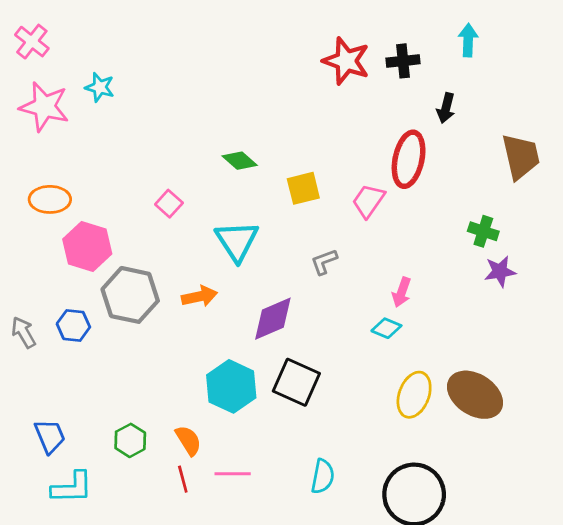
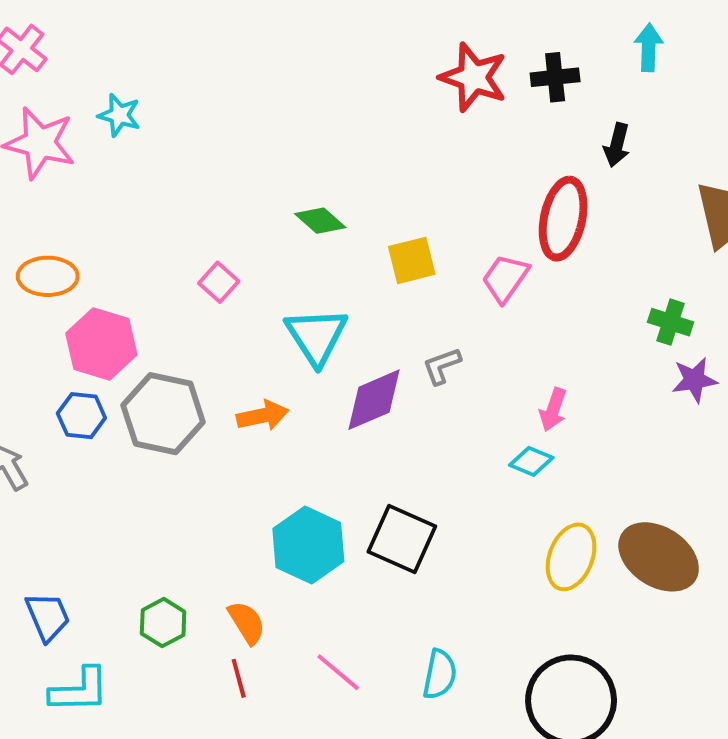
purple diamond: (273, 319) -> (374, 400), moved
blue hexagon: (73, 325) -> (81, 416), moved
pink line: (233, 474) -> (338, 672), moved, turned 40

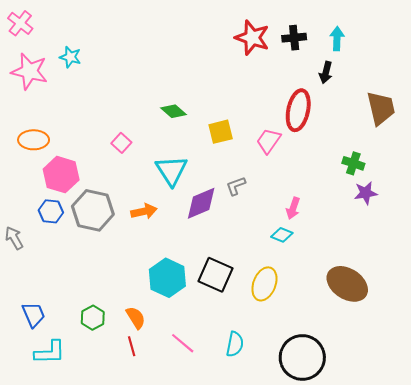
cyan arrow: (649, 47) -> (337, 39), moved
yellow ellipse: (571, 557) -> (264, 284), moved

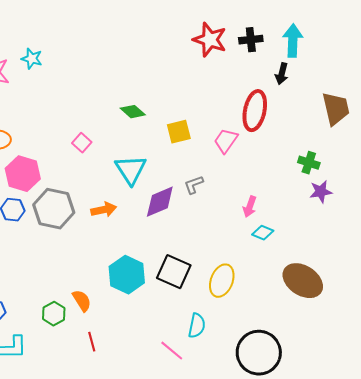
cyan arrow: (337, 39) -> (293, 41), size x1.4
cyan diamond: (282, 235) -> (263, 233), moved
orange semicircle: (136, 318) -> (82, 301), moved
pink line: (183, 343) -> (172, 351), moved
cyan semicircle: (235, 344) -> (197, 326), moved

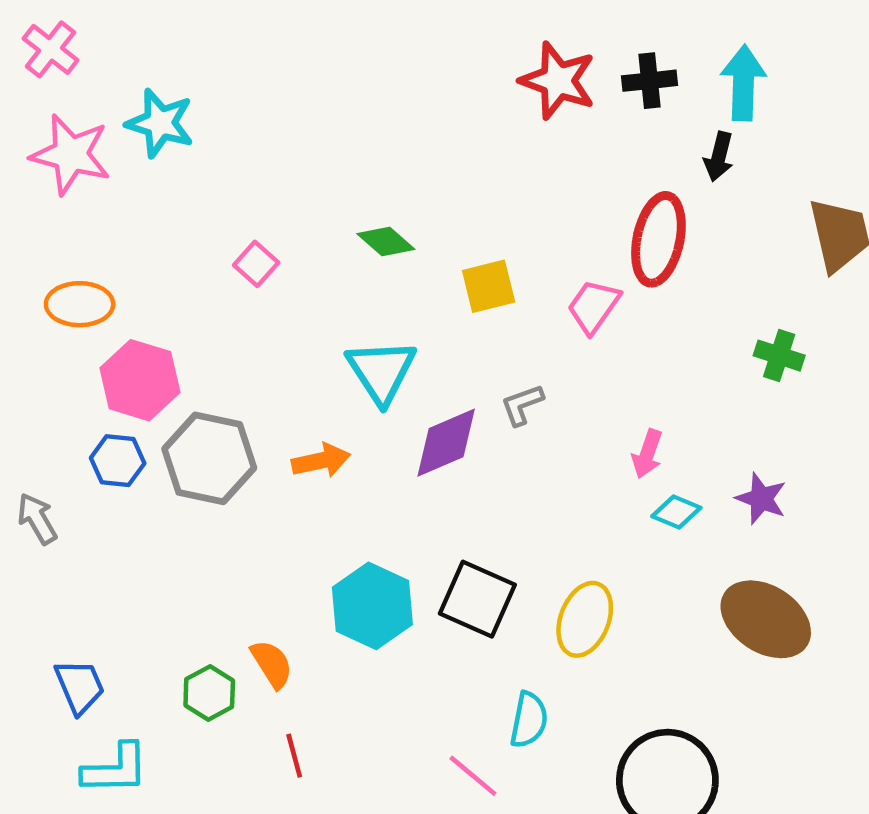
cyan star: (32, 59) -> (160, 123), size x1.4
pink square: (82, 143) -> (256, 264), moved
purple star: (321, 192) -> (761, 499), moved, turned 30

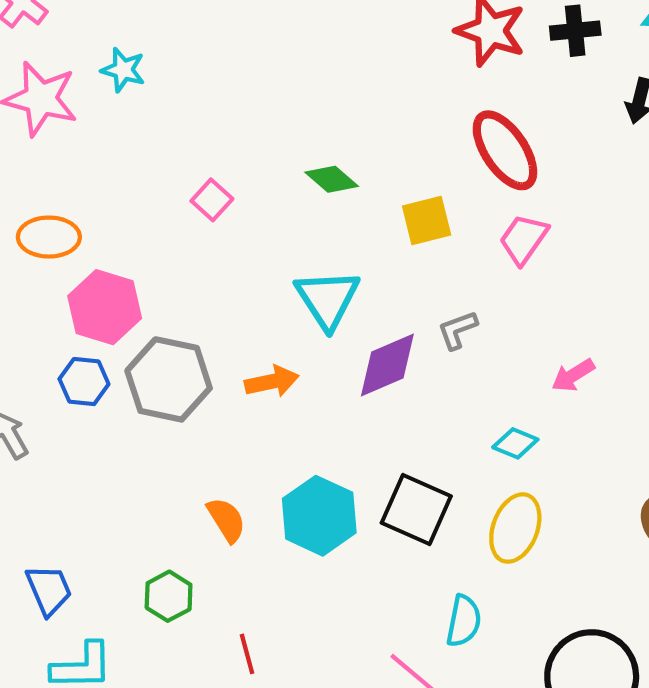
cyan star: (160, 123) -> (123, 70), size x0.7
red ellipse: (658, 239) -> (505, 150), moved, turned -46
pink arrow: (647, 454) -> (573, 375), turned 39
cyan diamond: (676, 512) -> (515, 443), moved
orange semicircle: (272, 664) -> (226, 520), moved

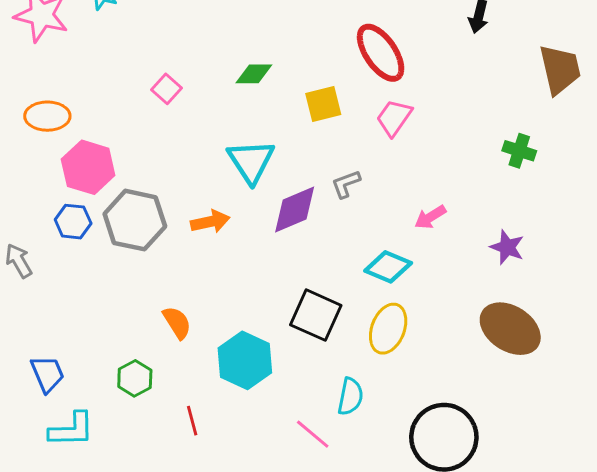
green diamond: (332, 179) -> (254, 74), turned -42
cyan diamond: (515, 443) -> (388, 267), size x1.4
cyan hexagon: (319, 516) -> (245, 360), moved

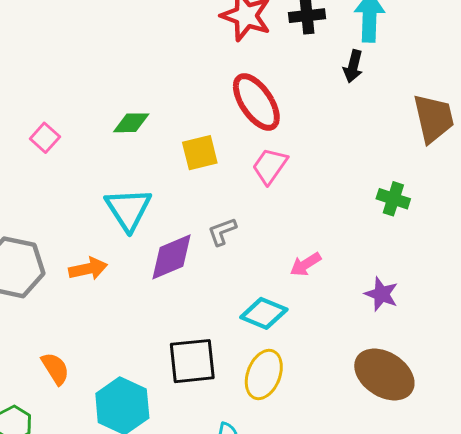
black square: (316, 315) -> (192, 361), turned -30

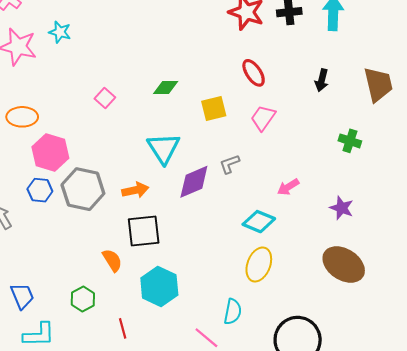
black arrow: (353, 66) -> (322, 80), moved
red ellipse: (256, 102) -> (254, 73), size x0.7
black square: (192, 361) -> (144, 231), moved

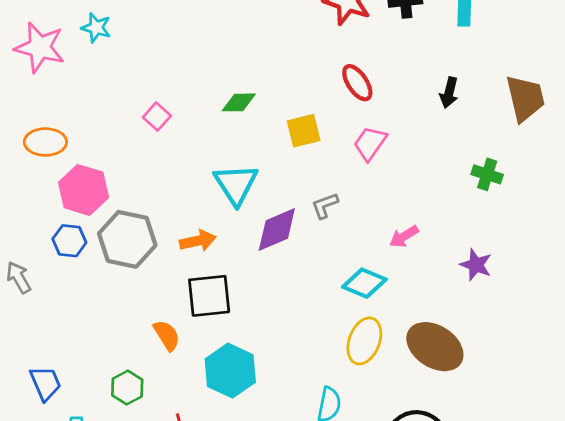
brown ellipse: (344, 264) -> (435, 347), moved

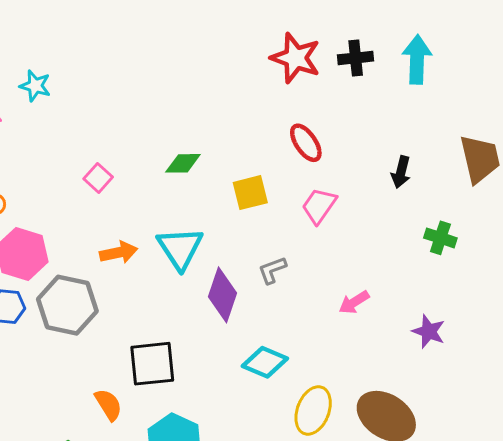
black arrow: (449, 93) -> (401, 172), moved
purple diamond: (277, 229) -> (222, 295), turned -48
orange arrow: (198, 241) -> (119, 253), moved
cyan diamond: (364, 283) -> (265, 362), moved

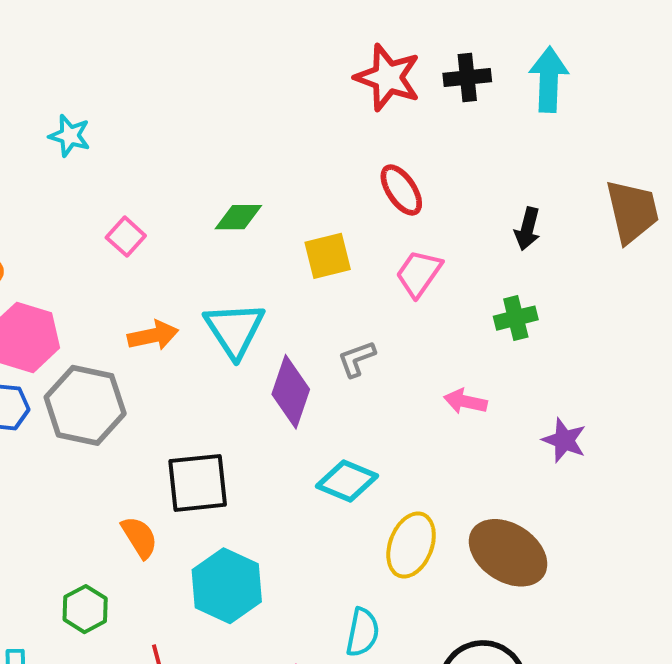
cyan star: (35, 86) -> (70, 136), moved
green cross: (440, 238) -> (516, 318), moved, turned -32
pink arrow: (354, 302) -> (465, 401), turned 44

